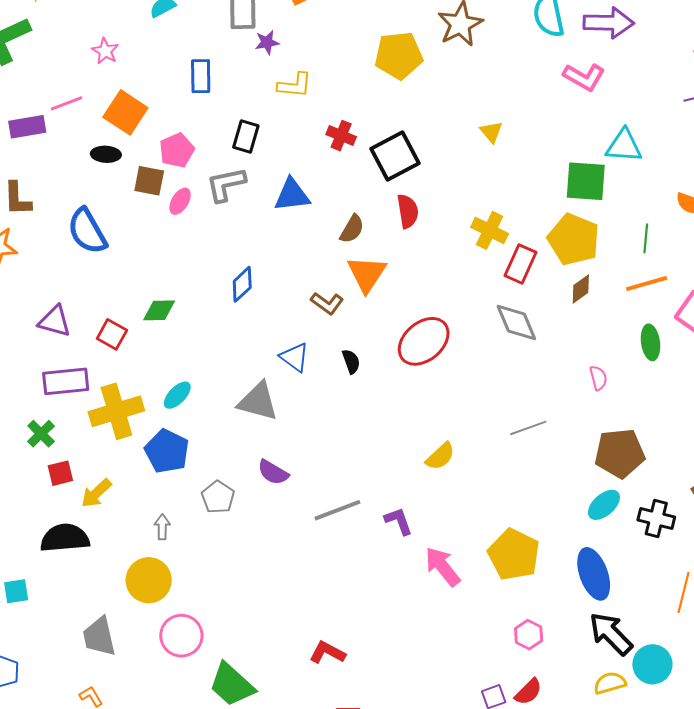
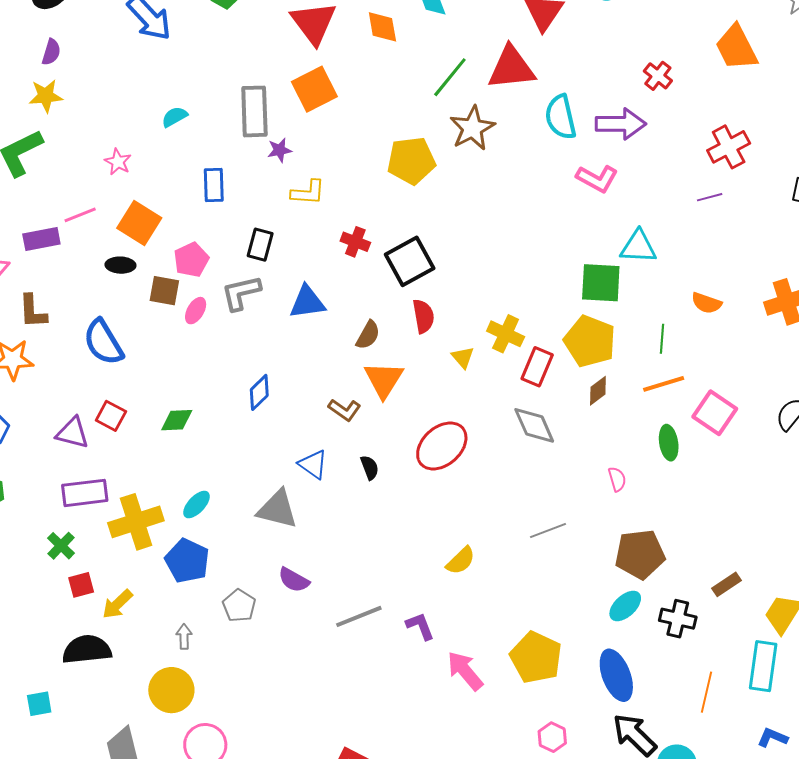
yellow triangle: (491, 132) -> (463, 357), moved
red square: (112, 334) -> (111, 416), moved

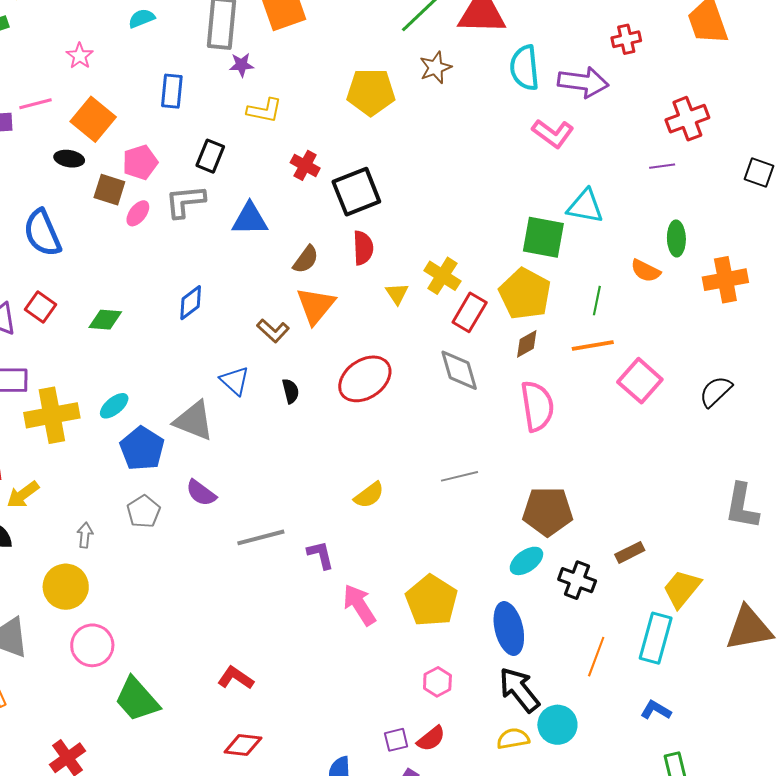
red cross: (658, 76) -> (626, 39), turned 32
brown star: (472, 128) -> (435, 68), size x0.7
green ellipse: (669, 443) -> (676, 238), moved
pink semicircle: (617, 479) -> (537, 406), moved, size x2.0
blue pentagon: (187, 561) -> (142, 448), moved

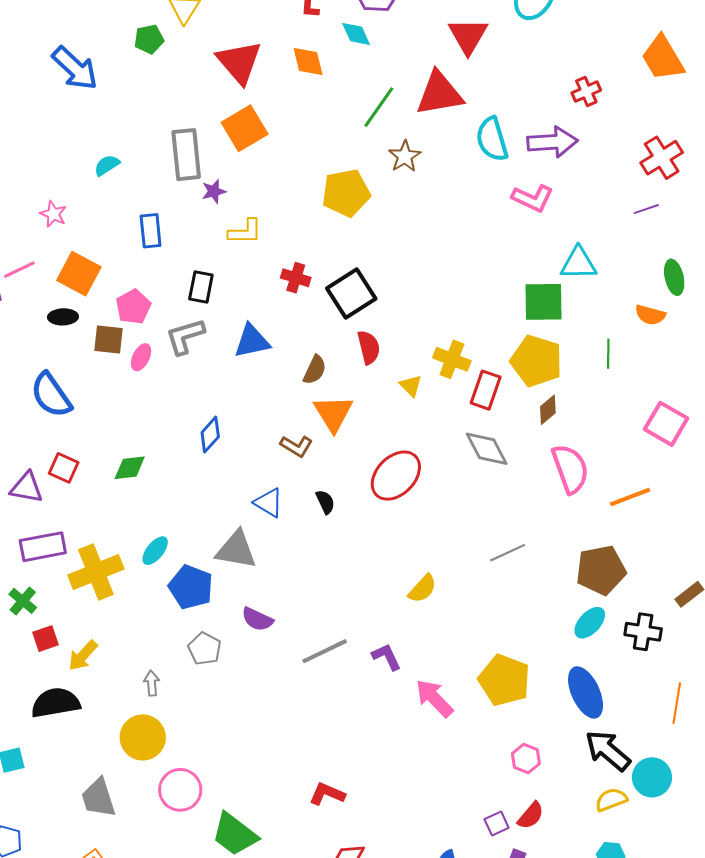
orange line: (593, 345) -> (630, 497), moved

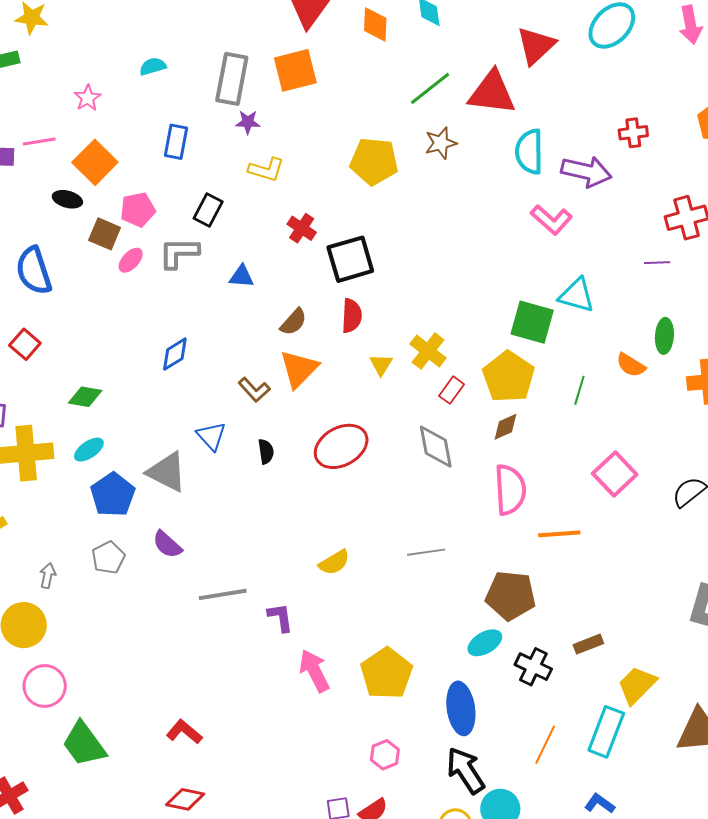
blue triangle: (252, 341) -> (242, 276), size x0.7
red rectangle: (486, 390) -> (452, 390), size x0.7
green diamond: (130, 468) -> (85, 397), moved

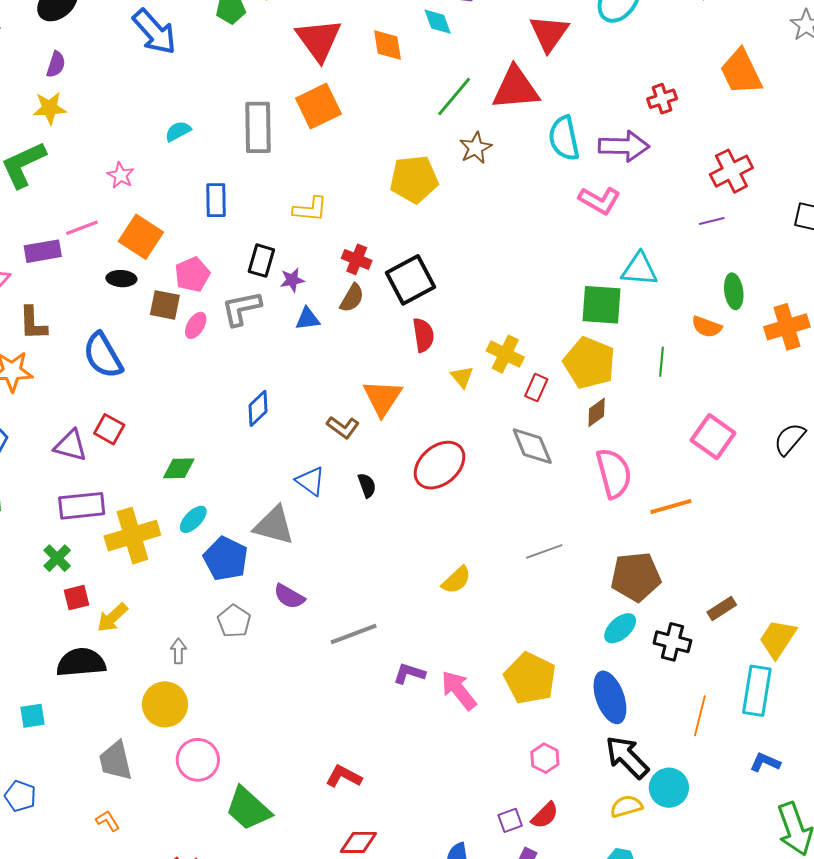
purple star: (248, 122) -> (292, 280), moved
brown semicircle: (293, 322) -> (352, 298), moved
purple L-shape: (280, 617) -> (409, 673), moved, turned -52

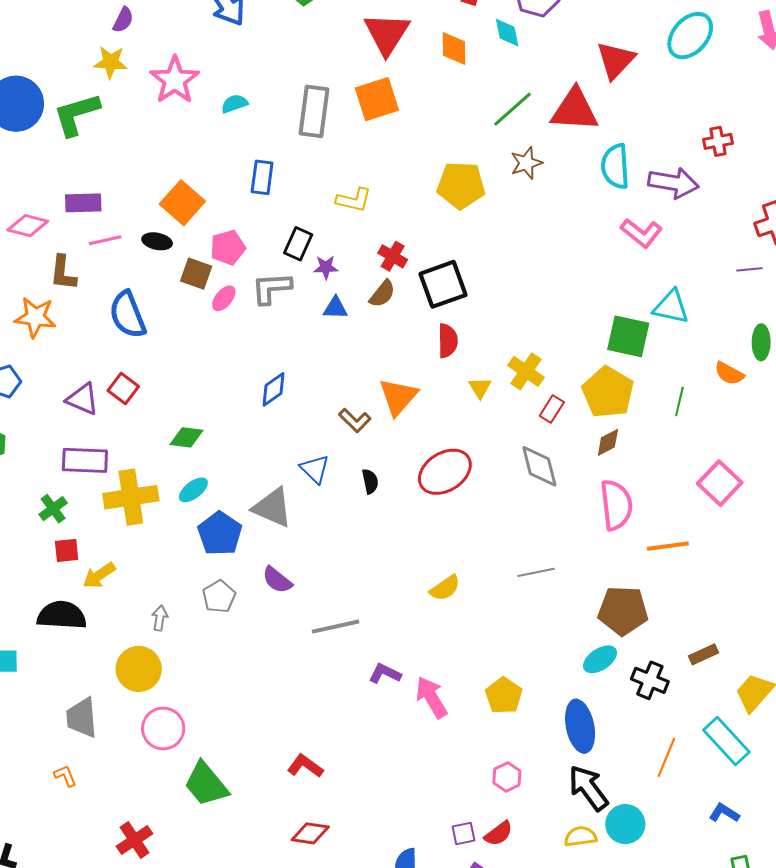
pink star: (121, 175) -> (175, 80), moved, size x1.8
pink line: (82, 228) -> (105, 240), moved
yellow pentagon: (530, 678) -> (504, 696), size x0.7
cyan rectangle: (757, 691) -> (726, 741), turned -60

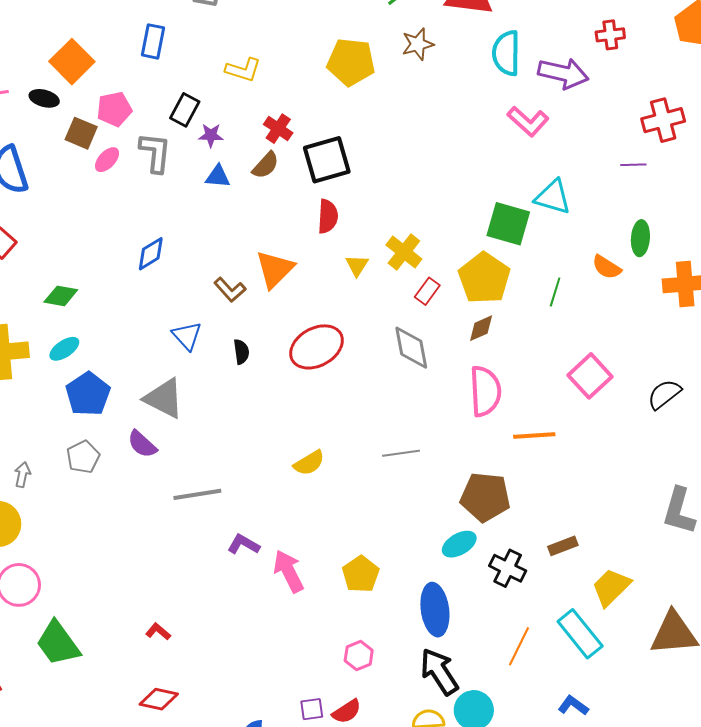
gray L-shape: (271, 288) -> (155, 153), turned 96
gray triangle: (272, 508) -> (164, 398), moved
red L-shape: (305, 766) -> (158, 632), size x0.7

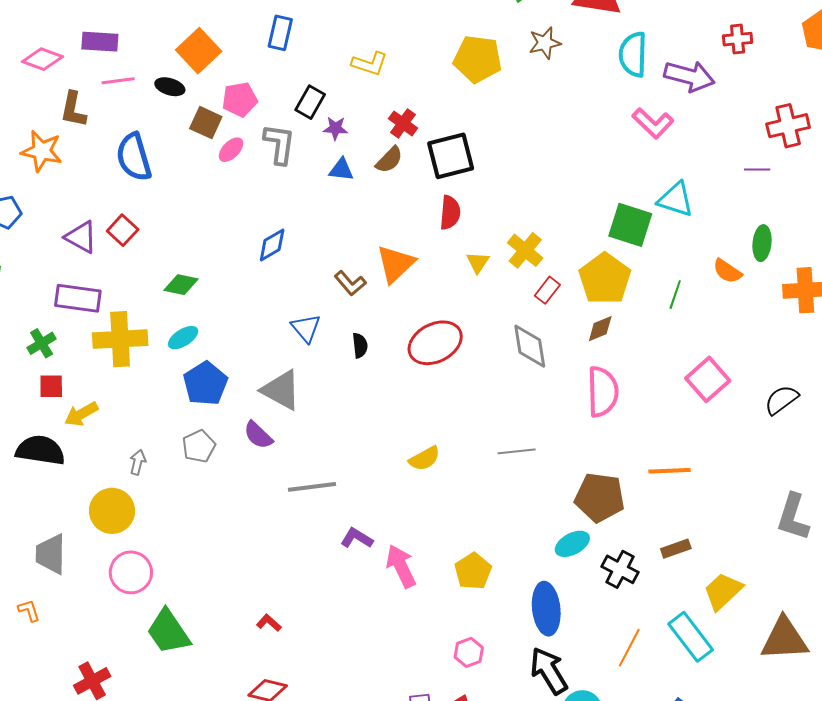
orange line: (534, 436) -> (670, 471), moved

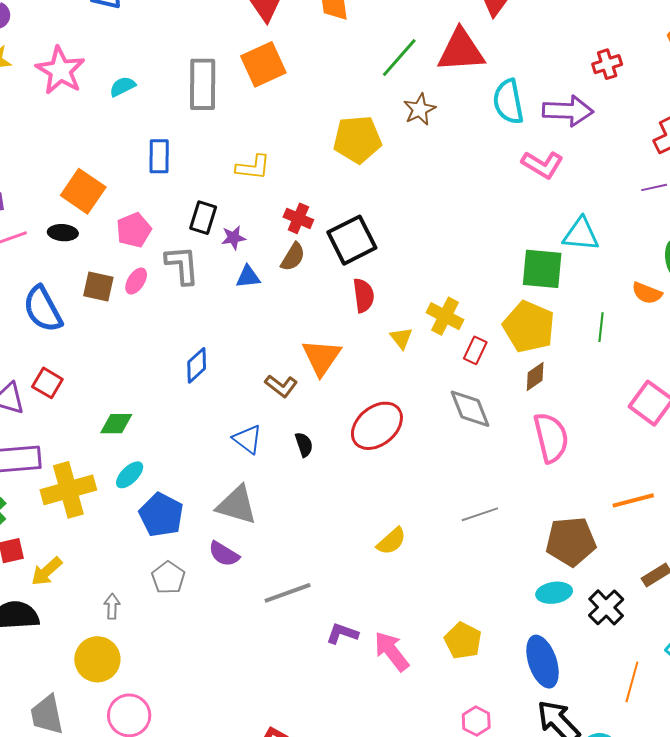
brown square: (206, 123) -> (98, 286), moved
cyan ellipse: (572, 544) -> (554, 593), turned 32
black cross: (620, 569) -> (606, 607), turned 30

